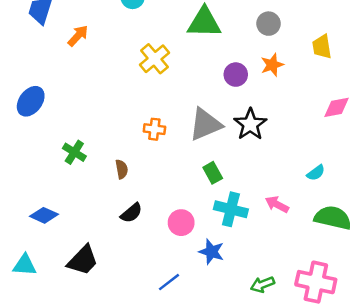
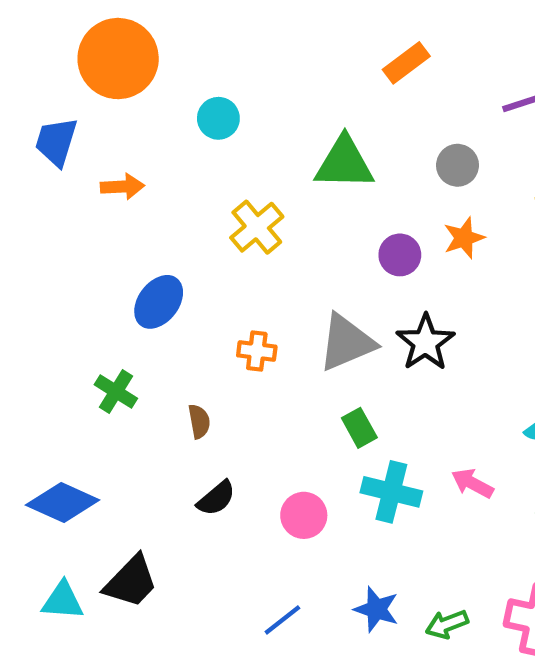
orange arrow: (78, 36) -> (122, 187), turned 45
blue ellipse: (31, 101) -> (159, 302), moved
blue diamond: (44, 215) -> (63, 503), size x1.4
blue star: (211, 252) -> (376, 609), moved
cyan triangle: (25, 265) -> (63, 601), moved

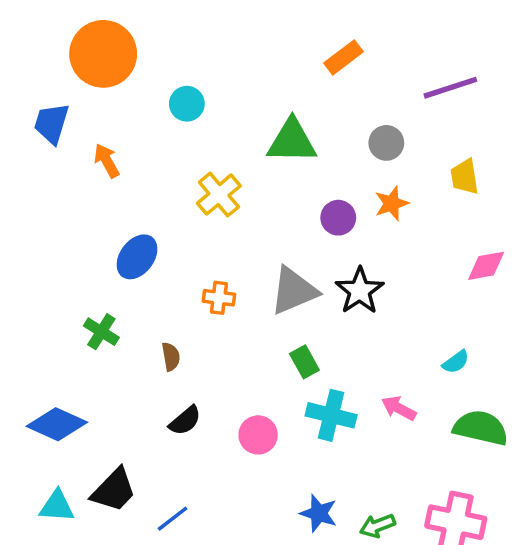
orange arrow: (122, 187) -> (107, 161), turned -116
blue line: (282, 620) -> (173, 519), moved

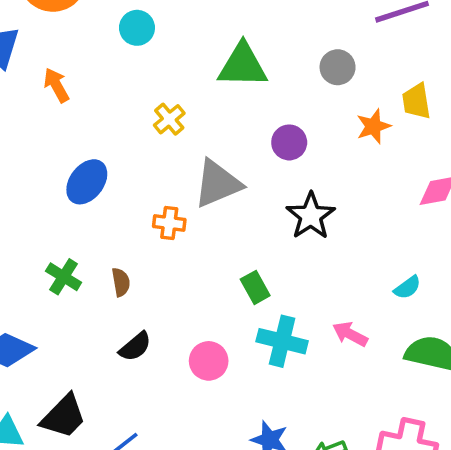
yellow cross: (219, 195) -> (169, 119), size x0.7
orange star: (392, 203) -> (373, 126), moved
gray triangle: (294, 291) -> (218, 184), moved
green cross: (101, 332) -> (64, 277), moved

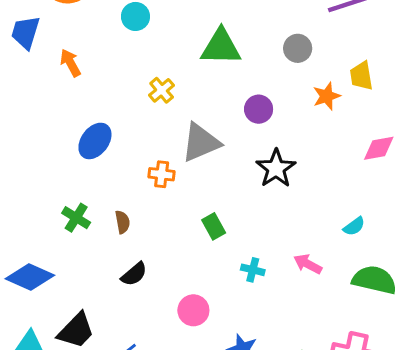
green rectangle: (255, 287) -> (214, 226), moved
cyan cross: (282, 341) -> (253, 270), size x0.6
pink circle: (209, 361) -> (193, 310), moved

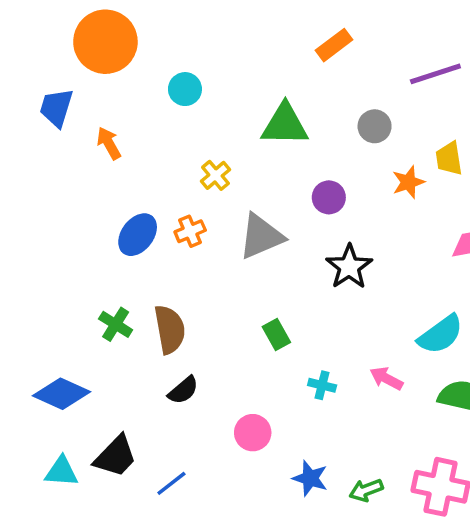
orange cross: (162, 174) -> (190, 231), moved, turned -30
brown semicircle: (122, 222) -> (170, 329), size x1.8
cyan semicircle: (354, 226) -> (441, 334), size x1.8

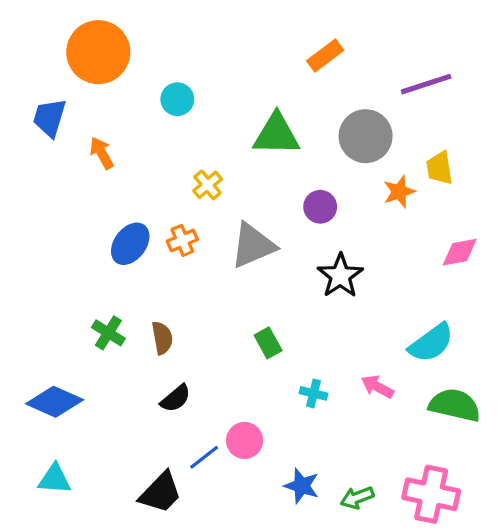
gray circle: (375, 126) -> (366, 136), size x1.6
brown semicircle: (170, 329) -> (162, 338), size x0.7
black trapezoid: (116, 456) -> (160, 493), moved
blue line: (171, 483) -> (204, 457), moved

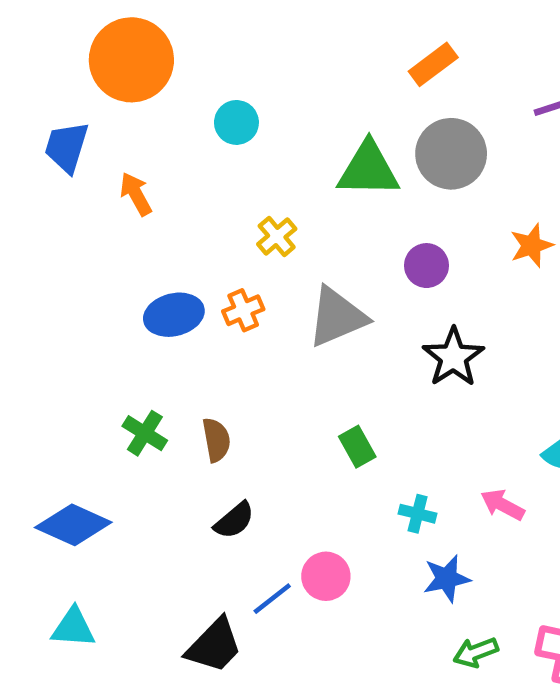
gray circle: (366, 136) -> (451, 154), moved
blue ellipse: (130, 244) -> (174, 315), turned 39
blue star: (302, 486) -> (447, 579), moved, turned -30

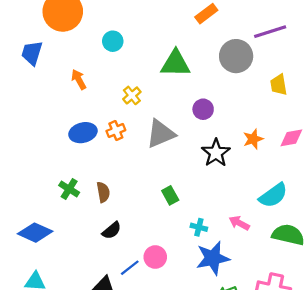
gray circle: (451, 154) -> (236, 56), moved
orange arrow: (136, 194) -> (79, 79), moved
orange star: (532, 245) -> (253, 139), moved
blue star: (447, 579) -> (213, 258), size x1.5

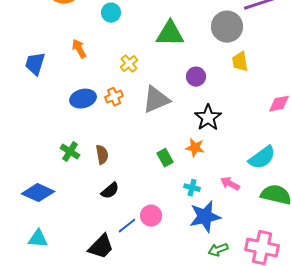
blue trapezoid: (32, 53) -> (35, 64), moved
yellow trapezoid: (279, 85) -> (240, 62), moved
orange star: (253, 139) -> (195, 148), moved, turned 30

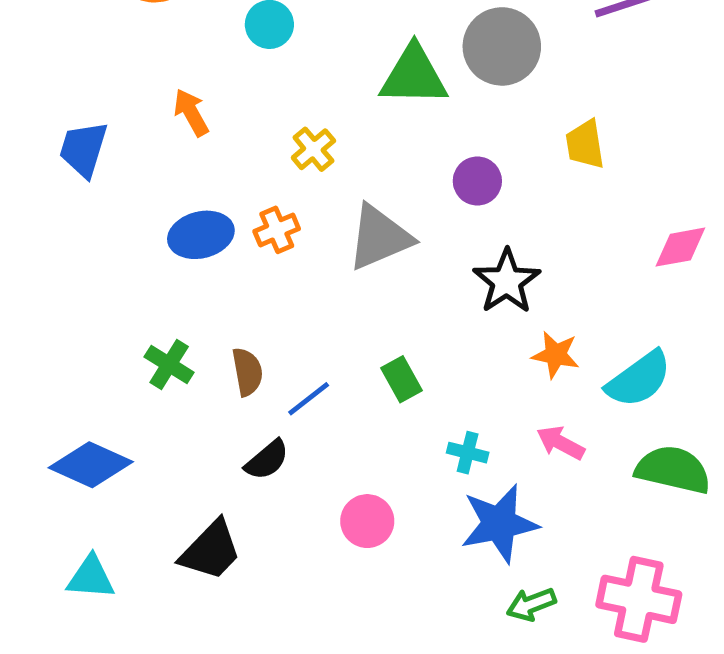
gray circle: (227, 27) -> (502, 46), moved
orange star: (195, 148) -> (556, 355), moved
blue line: (127, 226) -> (309, 399), moved
black trapezoid: (101, 247) -> (211, 550), moved

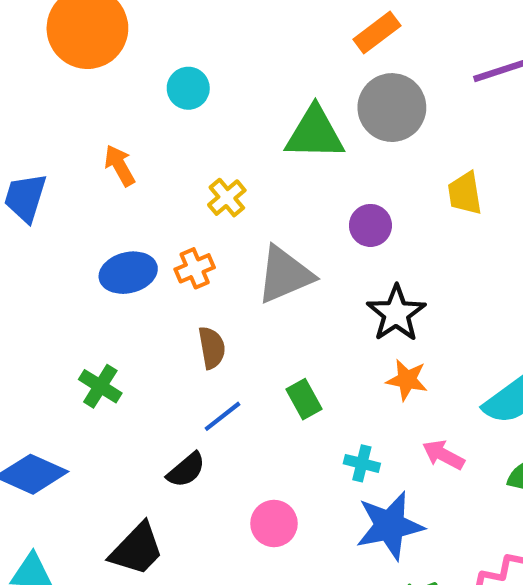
orange star: (556, 355) -> (407, 380), moved
brown semicircle: (247, 372) -> (212, 348), moved

